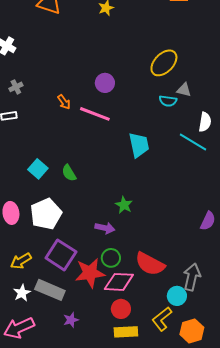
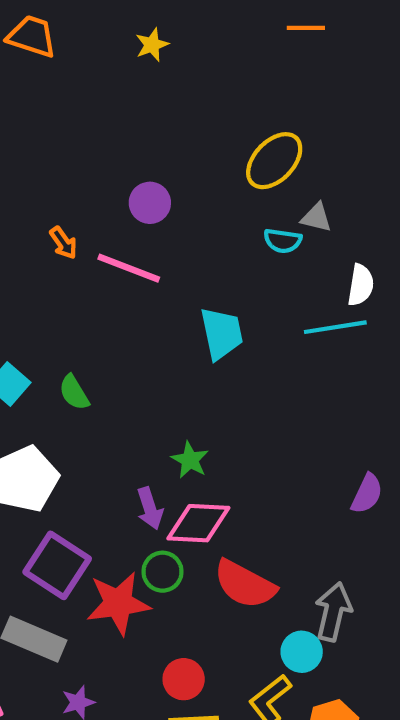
cyan line: (193, 142) -> (335, 327), turned -40
purple arrow: (105, 228) -> (150, 508), turned 60
pink diamond: (119, 282) -> (198, 523), moved

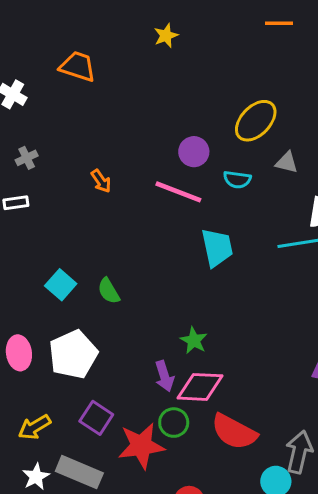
orange trapezoid: (32, 36) -> (78, 67), moved
purple circle: (150, 203) -> (194, 152), moved
cyan semicircle: (283, 241) -> (237, 180), moved
pink line: (129, 268) -> (178, 192), moved
purple square: (57, 565) -> (96, 418), size x0.7

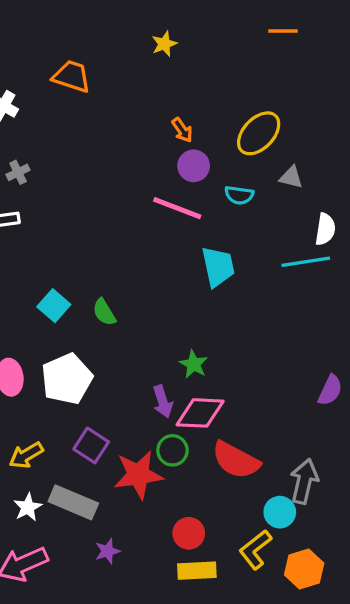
orange arrow: (101, 181) -> (182, 130), moved

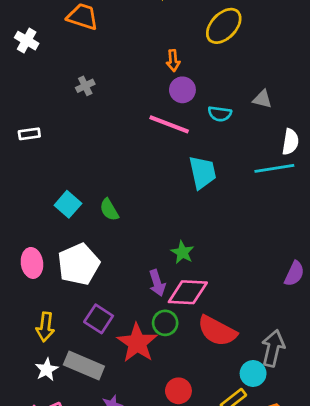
orange arrow: (182, 130) -> (173, 61), turned 30
yellow ellipse: (259, 133) -> (224, 26), moved
gray cross: (18, 172) -> (85, 86), moved
yellow arrow: (26, 455) -> (45, 327), turned -52
red star: (138, 475) -> (137, 343), turned -30

